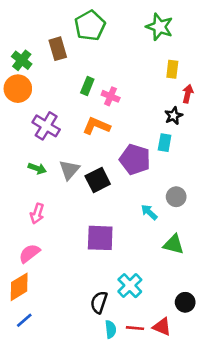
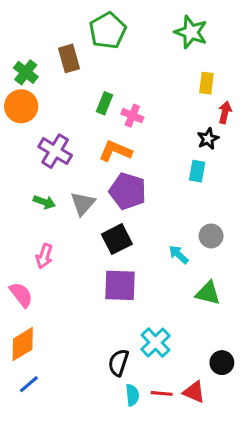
purple pentagon: (135, 159) -> (128, 191), moved
black square: (98, 180) -> (117, 239), moved
pink semicircle: (29, 253) -> (21, 295), moved, turned 90

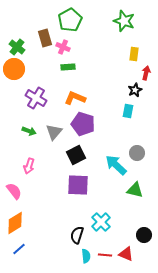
green rectangle: (105, 103) -> (68, 67), turned 64
pink cross: (132, 116) -> (63, 47), moved
cyan arrow: (179, 255) -> (116, 165), size x1.6

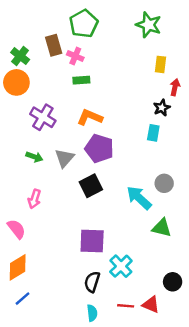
purple square: (78, 185) -> (92, 241), moved
cyan semicircle: (86, 256) -> (92, 313), moved

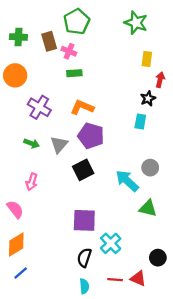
green cross: (20, 56) -> (18, 37), moved, turned -35

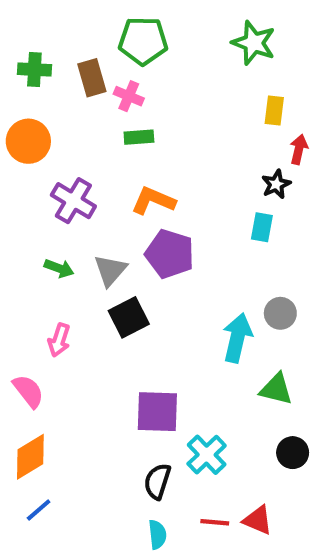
green pentagon: (77, 22) -> (143, 41), turned 30
black square: (83, 170) -> (129, 317), moved
cyan arrow: (127, 181) -> (237, 338), turned 60
black circle: (158, 258) -> (293, 453), moved

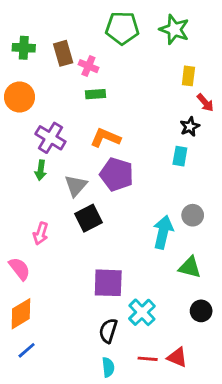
green pentagon: (143, 41) -> (122, 28), moved
red arrow: (299, 149) -> (205, 103), turned 126
green arrow: (59, 268) -> (41, 170), moved, turned 78

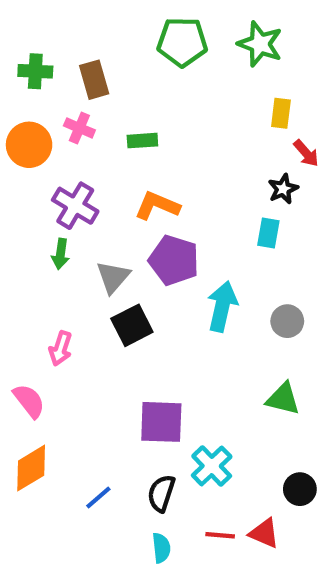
pink cross: (88, 66) -> (79, 128), moved
cyan arrow: (163, 232) -> (222, 306), moved
black circle: (201, 311) -> (300, 489), moved
blue line: (27, 350) -> (98, 497), moved

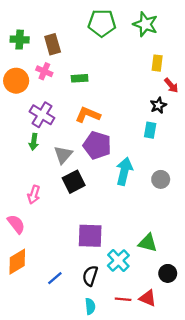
green triangle: (283, 399) -> (148, 243), moved

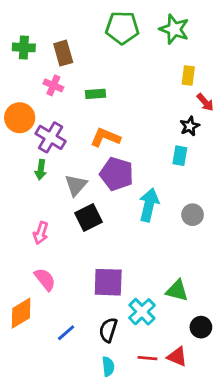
orange circle: (16, 81) -> (20, 118), moved
pink semicircle: (16, 224) -> (45, 279), moved

